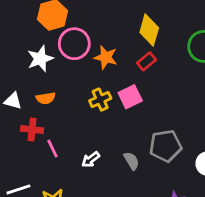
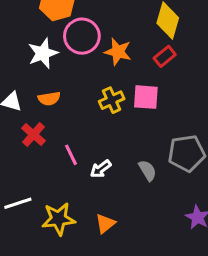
pink square: (130, 97) -> (146, 97), turned 30
red cross: (32, 130) -> (33, 134), turned 35
pink line: (52, 149) -> (71, 155), moved

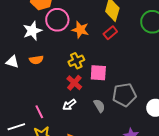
pink square: (146, 97) -> (98, 73), moved
red cross: (33, 134) -> (74, 83), moved
pink line: (71, 155) -> (39, 112), moved

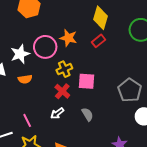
pink circle: (57, 20) -> (45, 47), moved
white star: (32, 31) -> (20, 54), moved
orange semicircle: (36, 60) -> (25, 79), moved
gray pentagon: (124, 95) -> (130, 90), moved, turned -30

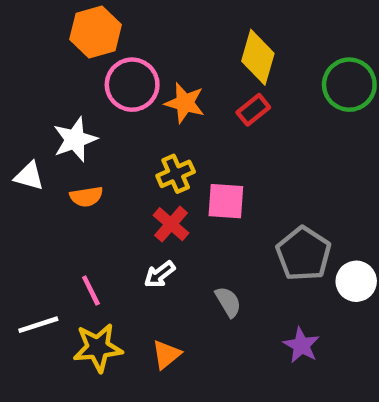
pink circle: (45, 47) -> (132, 85), moved
gray pentagon: (130, 90) -> (304, 254), moved
gray semicircle: (87, 114) -> (228, 302), moved

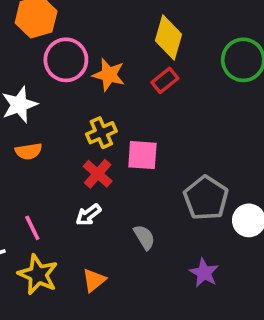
yellow star: (98, 348) -> (38, 275), turned 30

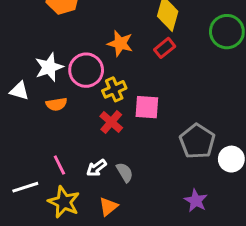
pink circle: (66, 60) -> (86, 70), moved
white arrow: (88, 215) -> (96, 168), moved
gray semicircle: (144, 237) -> (125, 172), moved

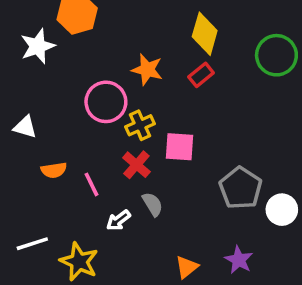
white star: (49, 67) -> (38, 46), moved
orange semicircle: (56, 104) -> (54, 170), moved
pink line: (59, 165) -> (92, 184), moved
gray semicircle: (125, 172) -> (153, 204), moved
orange triangle: (108, 206) -> (187, 267), moved

